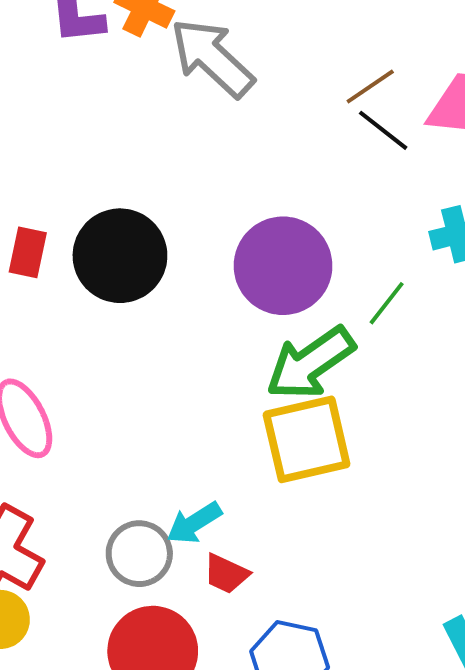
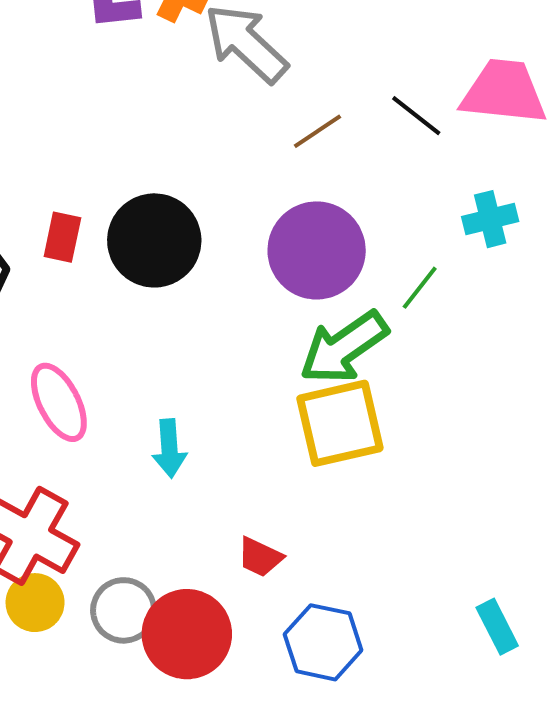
brown line: (370, 87) -> (318, 131), moved
cyan arrow: (194, 523) -> (169, 448), moved, turned -62
gray circle: (139, 554) -> (124, 610), moved

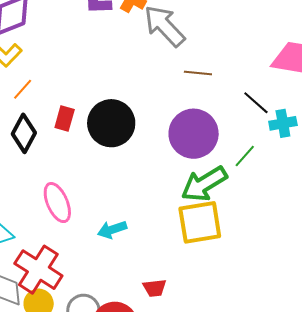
black line: (416, 116) -> (256, 103), moved
brown line: (318, 131) -> (198, 73), turned 36
cyan arrow: (169, 448) -> (112, 230), turned 72
red trapezoid: (260, 557) -> (155, 288), turned -35

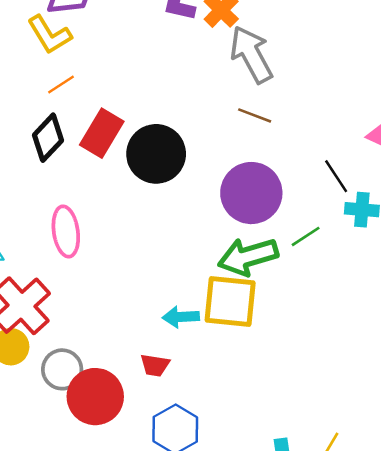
brown line: (198, 73) -> (255, 115), moved
red rectangle: (65, 119) -> (102, 133), size x1.5
cyan arrow: (112, 230) -> (181, 317), moved

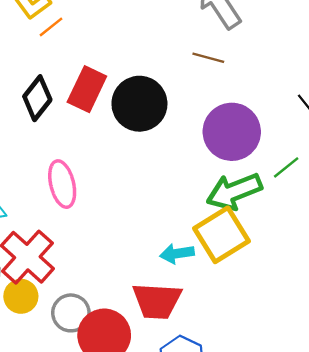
orange line: (61, 85) -> (51, 27), moved
brown line: (255, 115) -> (208, 58), moved
yellow square: (230, 301) -> (221, 235), turned -32
red trapezoid: (155, 365) -> (157, 301), size x1.8

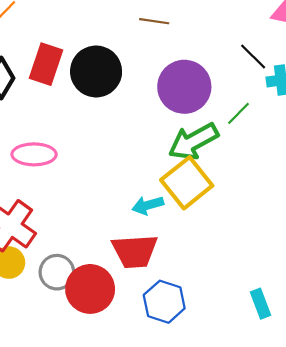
pink ellipse: (62, 184) -> (34, 154), turned -69

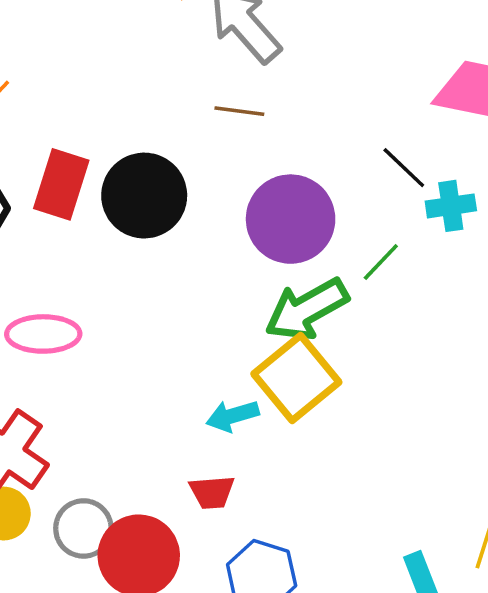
red trapezoid: (135, 251) -> (212, 492), size x0.6

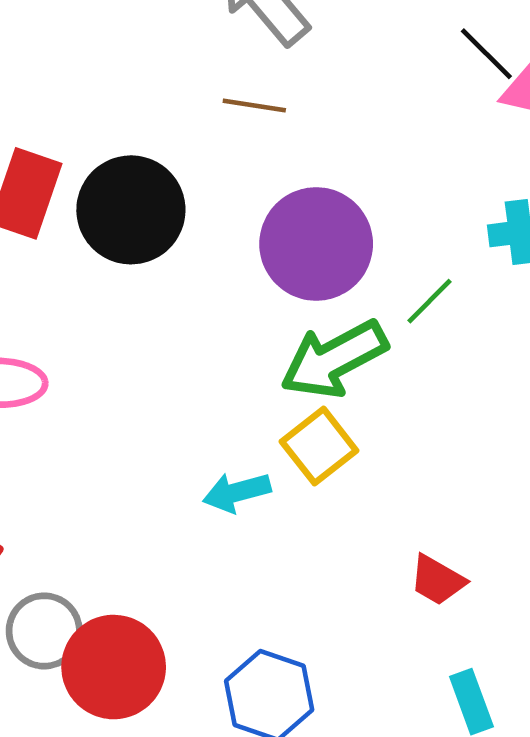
black line: (404, 168) -> (486, 54), moved
yellow square: (296, 378) -> (319, 446), size x0.7
red trapezoid: (212, 492) -> (437, 580), moved, turned 33

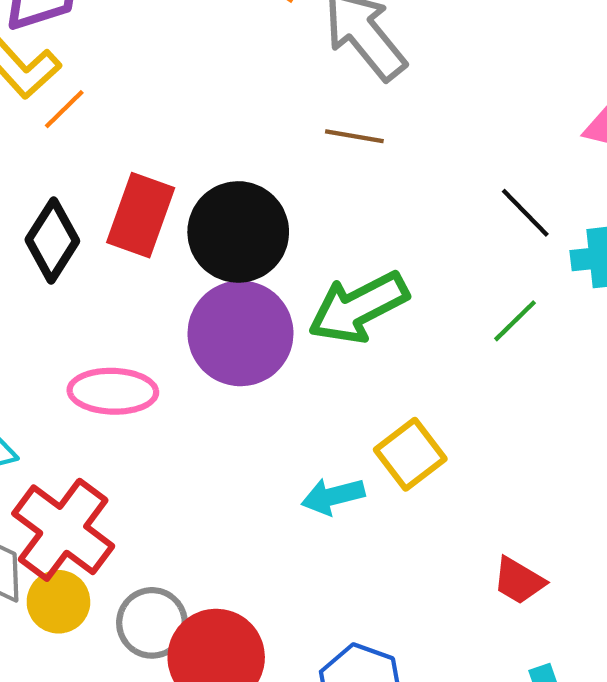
black line: (486, 54) -> (525, 213), moved
purple circle: (316, 244) -> (241, 333), moved
green arrow: (334, 359) -> (358, 307), moved

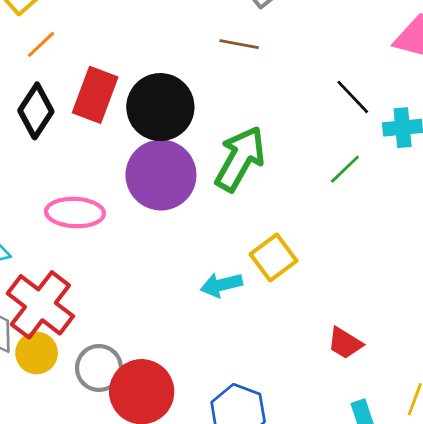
orange line: (64, 109) -> (41, 44), moved
green arrow: (358, 307) -> (240, 159), turned 146

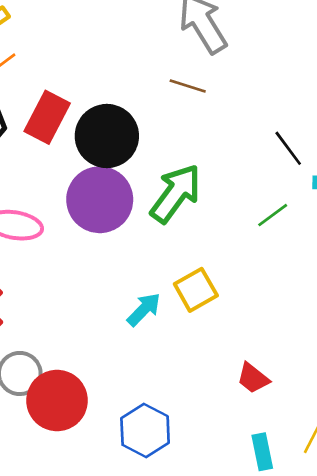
cyan arrow: (221, 285) -> (144, 309), turned 141

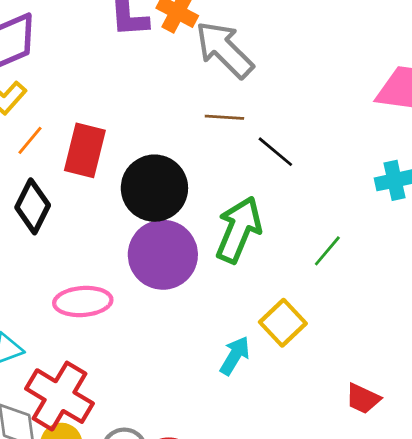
red rectangle: (47, 117) -> (85, 150), moved
black line: (288, 148) -> (275, 152), moved
green line: (273, 215) -> (327, 251), moved

